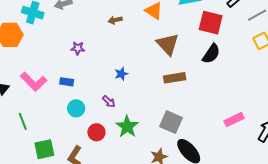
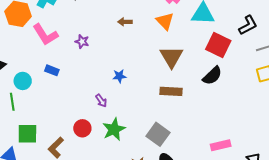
pink L-shape: (34, 82) -> (45, 35), moved
blue rectangle: (67, 82) -> (52, 70), moved
cyan circle: (76, 108) -> (23, 81), moved

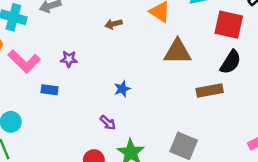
brown triangle: (171, 57) -> (178, 52), turned -45
blue rectangle: (52, 70) -> (49, 90), moved
brown rectangle: (171, 91) -> (210, 90), moved

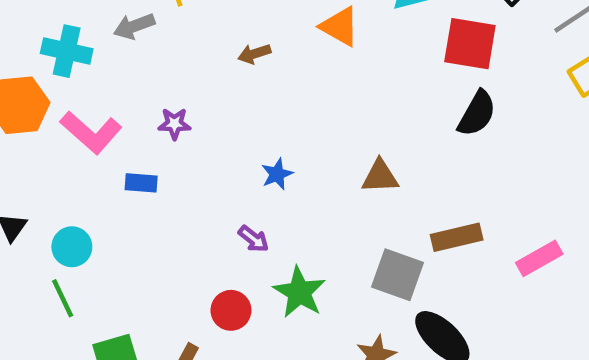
brown triangle: (178, 52) -> (380, 177), moved, size x0.7
brown rectangle: (210, 90) -> (457, 237), moved

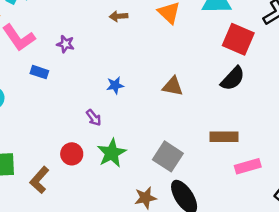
brown triangle: (380, 177) -> (173, 86), moved
brown rectangle: (457, 237) -> (224, 137), moved

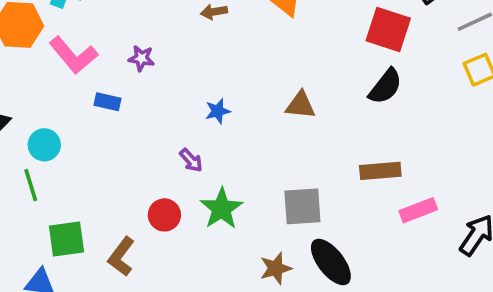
gray square: (168, 156) -> (302, 206), turned -32

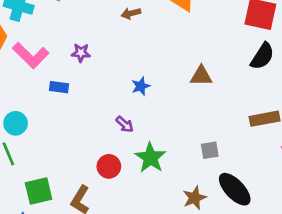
gray square: (302, 206) -> (210, 150), size x0.6

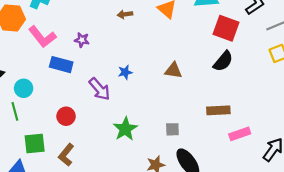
blue rectangle: (59, 87) -> (61, 65), size x1.5
purple arrow: (125, 124) -> (100, 89), moved, size x1.6
red circle: (109, 166) -> (66, 116), moved

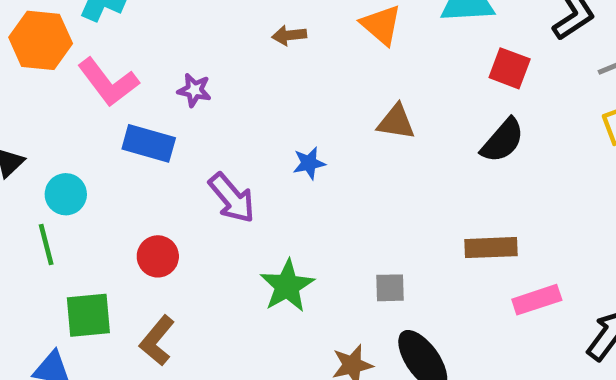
red square: (226, 28) -> (510, 68), size x0.7
brown triangle: (173, 70) -> (396, 122), moved
blue star: (125, 72) -> (309, 163), moved

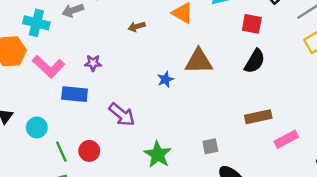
brown triangle: (396, 122) -> (199, 61), size x1.4
blue star: (309, 163) -> (165, 79), moved
green line: (46, 245) -> (61, 152), moved

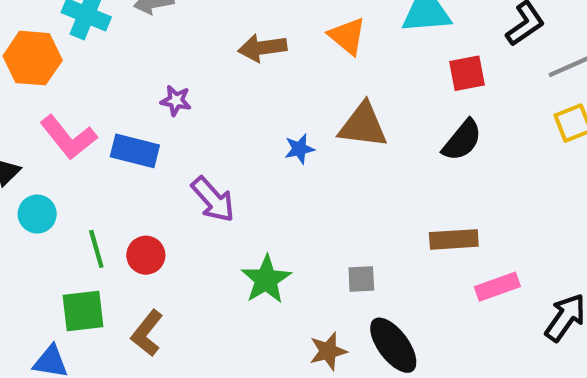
red square: (252, 24) -> (467, 73), turned -30
brown arrow: (137, 27) -> (262, 48), size x1.5
pink L-shape: (48, 67) -> (68, 137), moved
cyan circle: (37, 127) -> (37, 214), moved

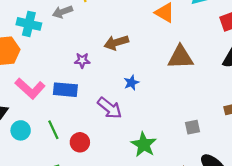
brown arrow: (262, 48) -> (116, 43), moved
blue star: (299, 149) -> (131, 83), moved
green line: (96, 249) -> (53, 130), moved
gray square: (361, 279) -> (192, 127), moved

